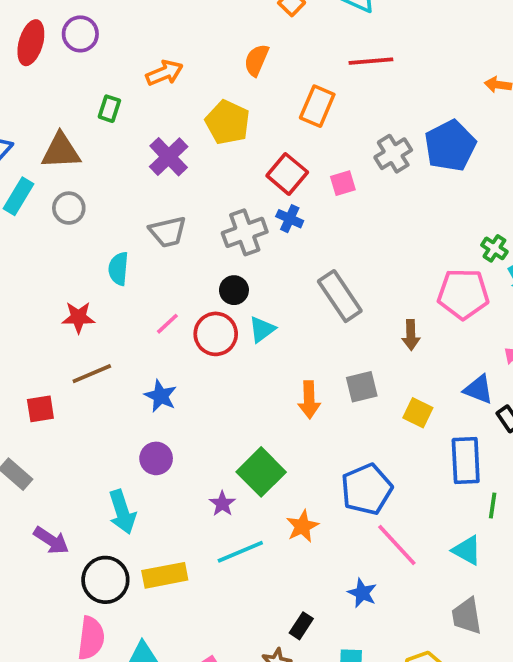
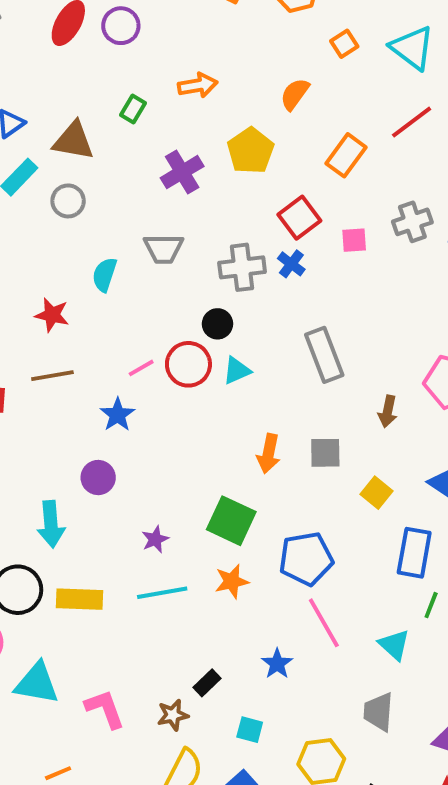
red line: (371, 61) -> (412, 122), turned -45
pink line: (167, 324) -> (141, 368), moved
green square: (261, 472) -> (231, 521), moved, turned -33

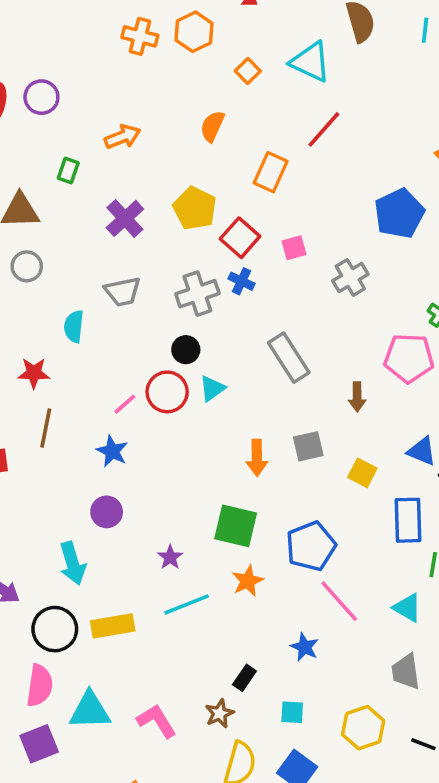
yellow pentagon: (251, 151) -> (195, 208), moved
gray cross: (412, 222) -> (350, 278), moved
brown line: (52, 376) -> (46, 428), turned -57

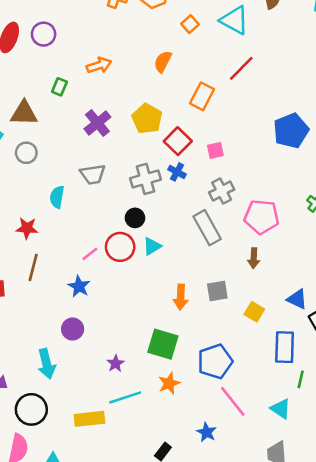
gray cross: (350, 278) -> (222, 191), moved
pink pentagon: (409, 358) -> (262, 217), moved
yellow rectangle: (113, 626) -> (89, 419), moved

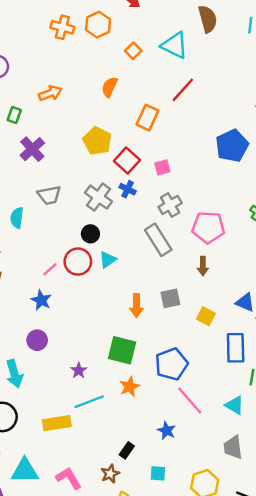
purple cross: (97, 123) -> (32, 149), moved
gray cross: (145, 179) -> (99, 197), turned -36

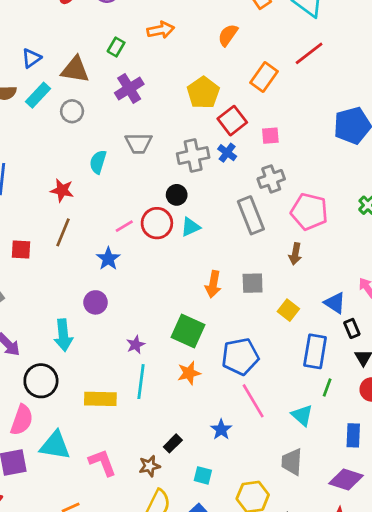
gray cross: (99, 197) -> (193, 156), turned 32
cyan line: (89, 402) -> (141, 382), turned -72

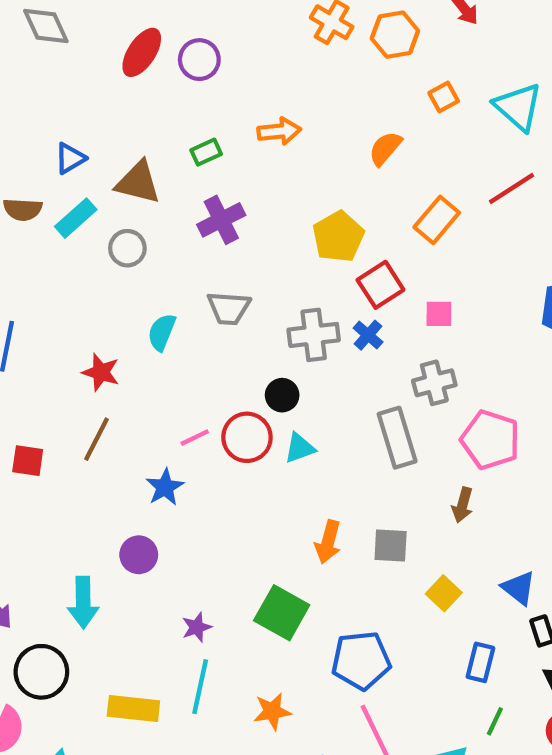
green rectangle: (116, 47) -> (206, 152), turned 30
blue rectangle: (315, 351) -> (480, 662), size x0.7
orange star: (189, 373) -> (272, 711), moved

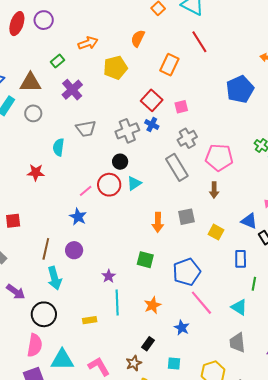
red line: (511, 188) -> (199, 42), turned -75
yellow pentagon: (338, 237) -> (115, 68), moved, turned 30
brown line: (96, 439) -> (46, 249), moved
green square: (282, 613) -> (145, 260), size x0.7
yellow rectangle: (133, 708) -> (90, 320), size x0.6

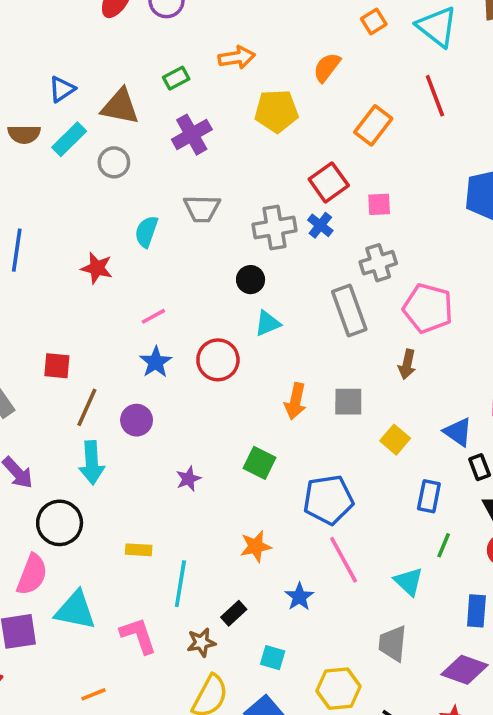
red circle: (109, 185) -> (218, 360), moved
pink line: (86, 191) -> (153, 316), moved
red square: (13, 221) -> (57, 366), moved
cyan line: (117, 302) -> (180, 584), moved

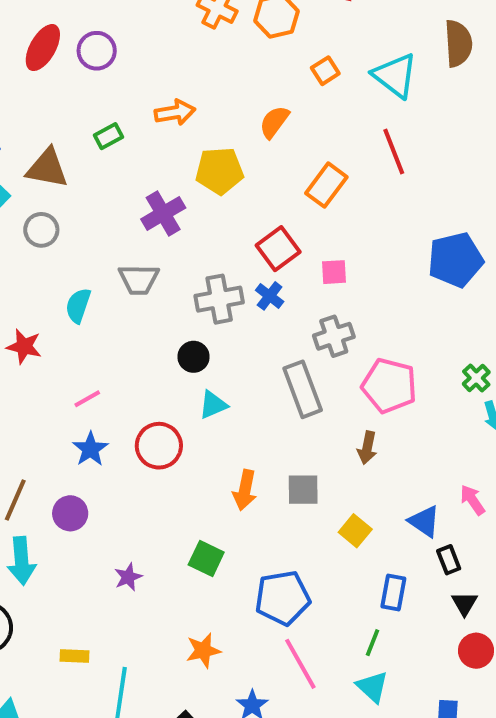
purple cross: (192, 135) -> (163, 214), moved
green line: (444, 545) -> (373, 643), moved

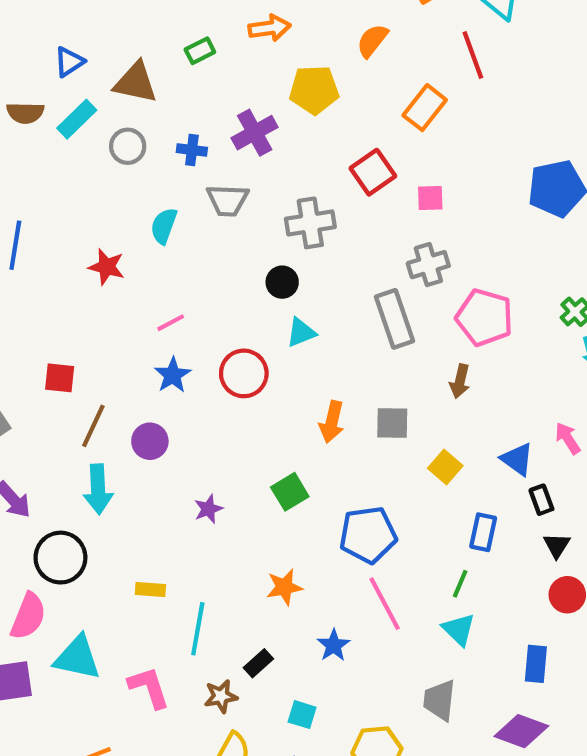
red line: (394, 151) -> (473, 55), moved
blue cross: (270, 296) -> (192, 150), moved, turned -32
green square: (206, 559) -> (290, 492), turned 32

